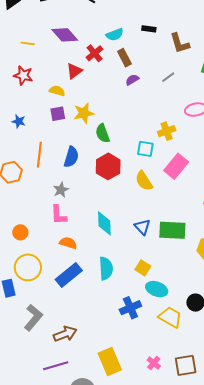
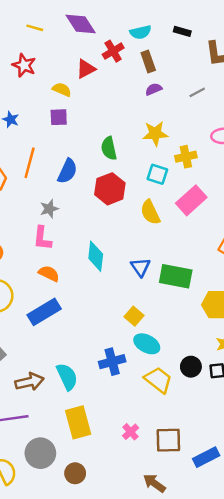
yellow star: (84, 113) -> (155, 134), moved
cyan semicircle: (106, 268) -> (67, 377), moved, turned -30

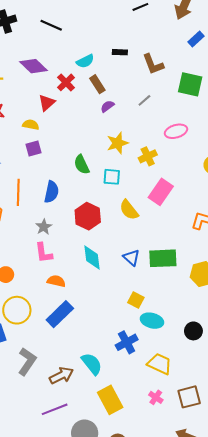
cyan square: (157, 174) -> (112, 177), moved
red hexagon: (110, 189) -> (88, 216), moved
yellow trapezoid: (158, 380) -> (159, 364), moved

